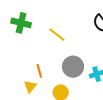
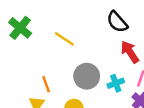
green cross: (21, 23) -> (20, 28), turned 30

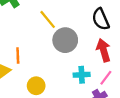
gray circle: (87, 76) -> (65, 40), moved

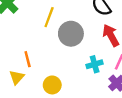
yellow line: (48, 19) -> (49, 17), turned 72

